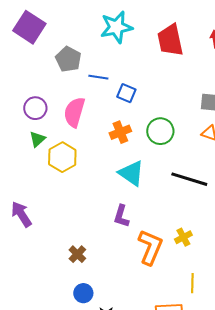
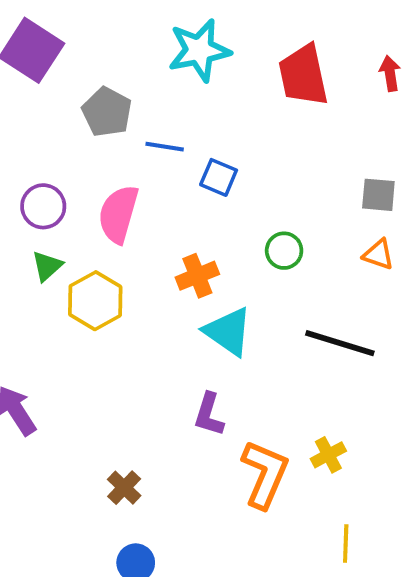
green circle: (160, 131) -> (284, 251), size x0.7
orange cross: (120, 132) -> (197, 276), moved

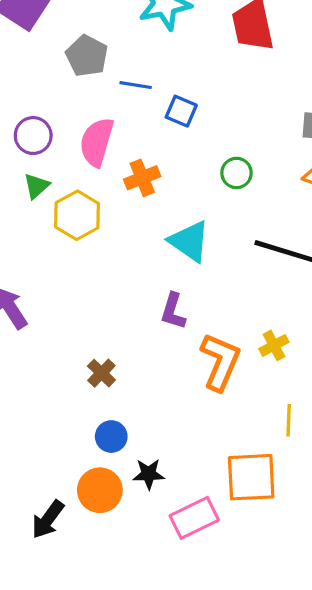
orange cross: (197, 276) -> (142, 178), moved

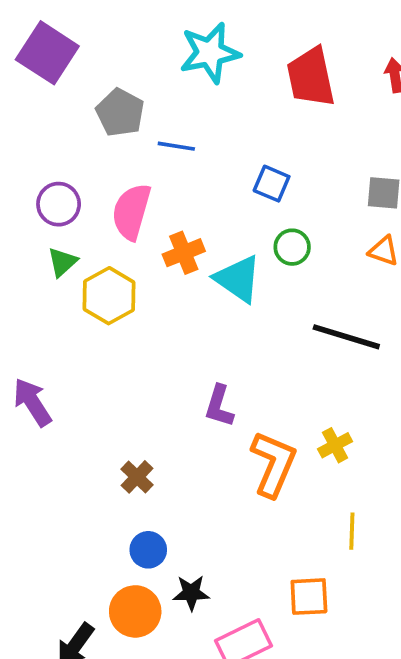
blue square: (181, 111) -> (272, 184), moved
cyan triangle: (189, 241) -> (238, 279), moved
orange square: (251, 477) -> (309, 597), size x0.7

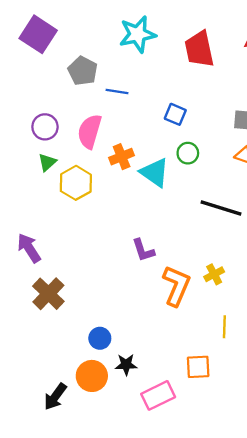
purple L-shape: (219, 406) -> (143, 250), turned -35
brown cross: (137, 477) -> (48, 294), moved, size x1.6

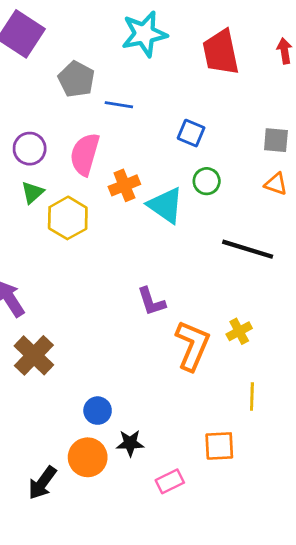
pink rectangle: (158, 395) -> (170, 481), size x0.7

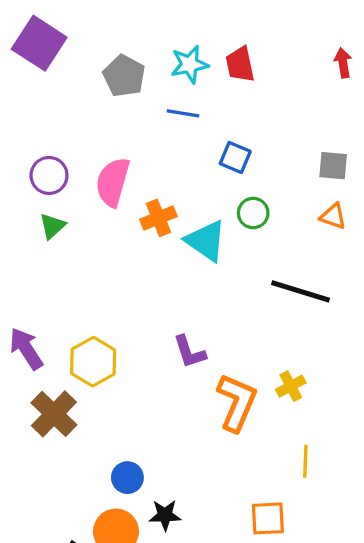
cyan star: (144, 34) -> (189, 64), moved, size x0.7
red trapezoid: (221, 52) -> (240, 64), moved, size x0.7
gray pentagon: (76, 79) -> (124, 76), moved
blue line: (119, 105) -> (183, 113), moved
yellow hexagon: (68, 218) -> (93, 362), moved

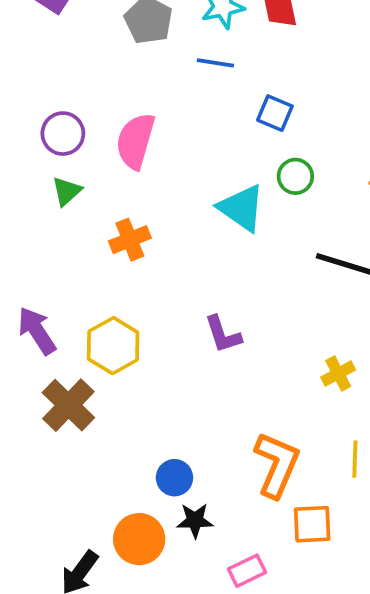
orange cross: (158, 218) -> (130, 240), moved
orange L-shape: (237, 402) -> (277, 465), moved
blue circle: (127, 478) -> (174, 478), moved

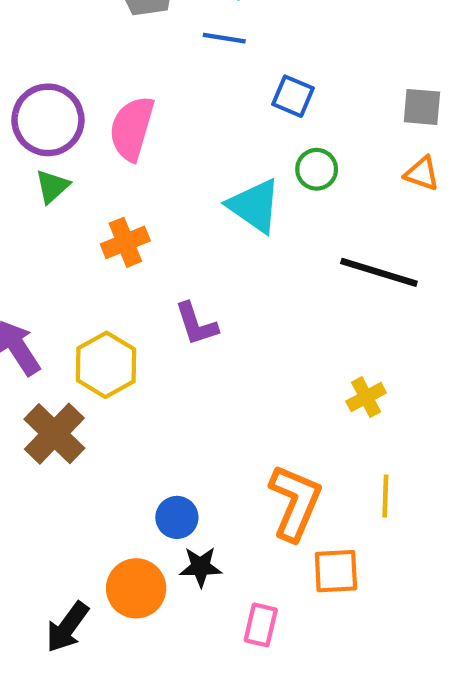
purple circle: (63, 134) -> (48, 120), size x1.4
purple L-shape: (223, 334) -> (196, 324), moved
pink rectangle: (247, 571) -> (261, 625), turned -51

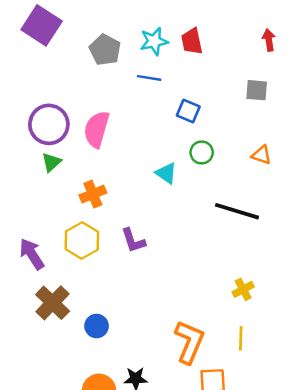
gray square: (422, 107) -> (257, 90), moved
cyan triangle: (254, 206) -> (166, 173), size x0.7
yellow hexagon: (106, 365) -> (82, 240), moved
yellow cross: (366, 397) -> (243, 289), moved
blue circle: (177, 517) -> (97, 326), moved

